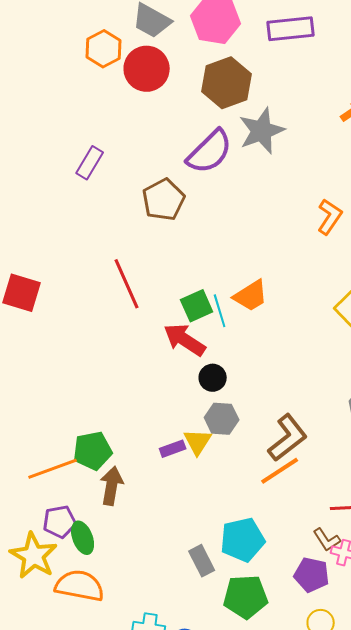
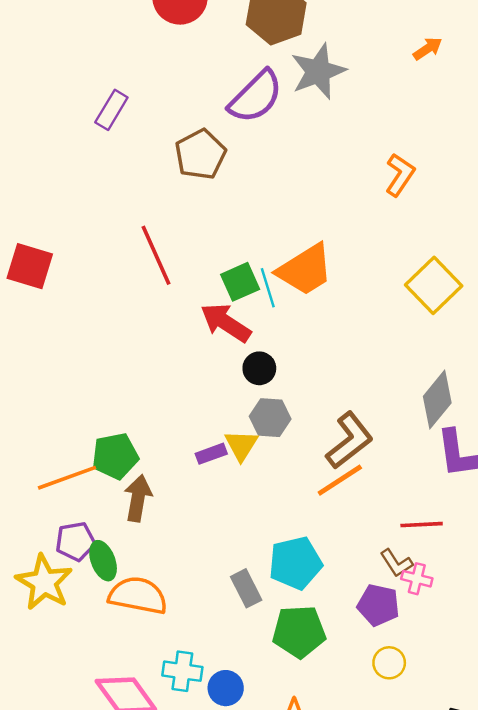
orange trapezoid: (251, 296) -> (305, 270), size x1.4
orange semicircle: (80, 586) -> (138, 595), moved

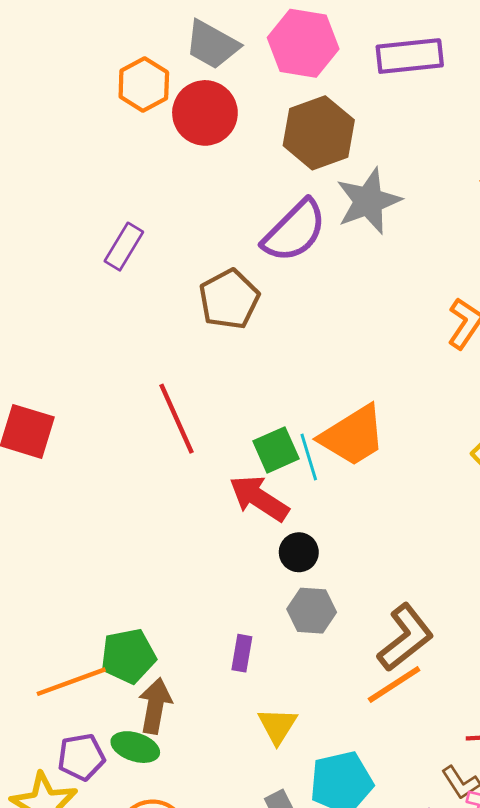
yellow triangle: (241, 445) -> (277, 726), moved
purple rectangle: (211, 454) -> (242, 653), turned -60
green ellipse: (103, 561) -> (135, 747), moved, turned -51

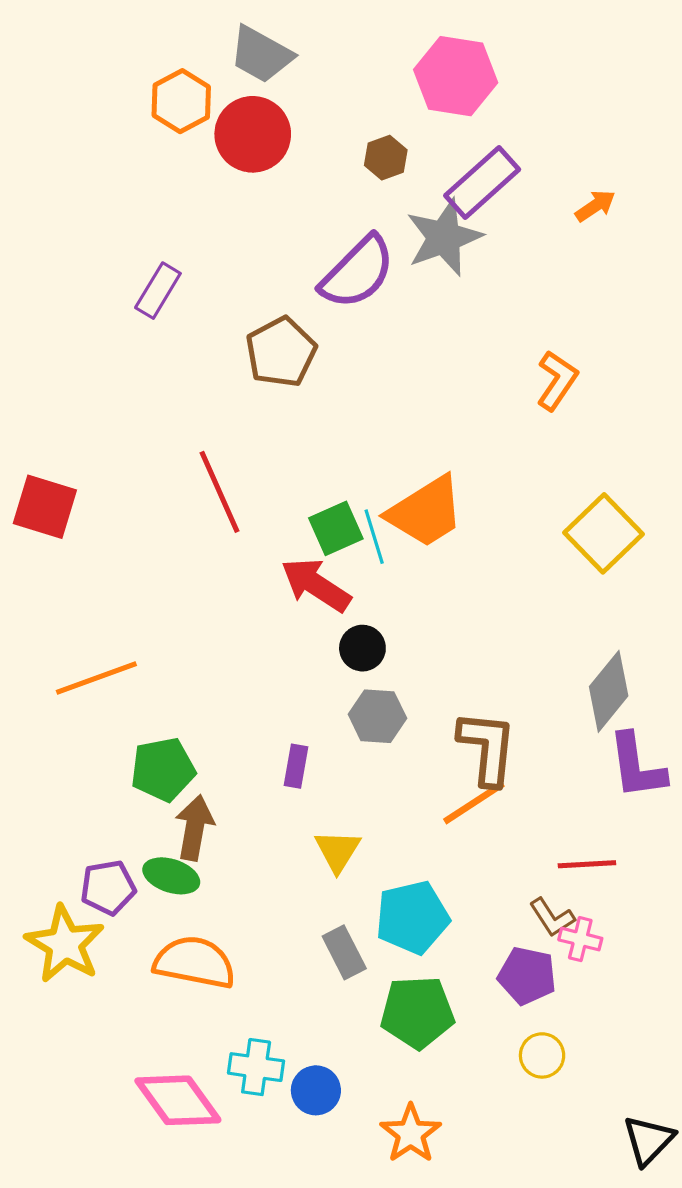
pink hexagon: (303, 43) -> (456, 76), moved
purple rectangle: (410, 56) -> (482, 183), moved, turned -36
brown hexagon: (319, 133) -> (386, 158), size x0.5
brown L-shape: (405, 638) -> (487, 748), turned -46
orange line: (71, 682) -> (96, 678), moved

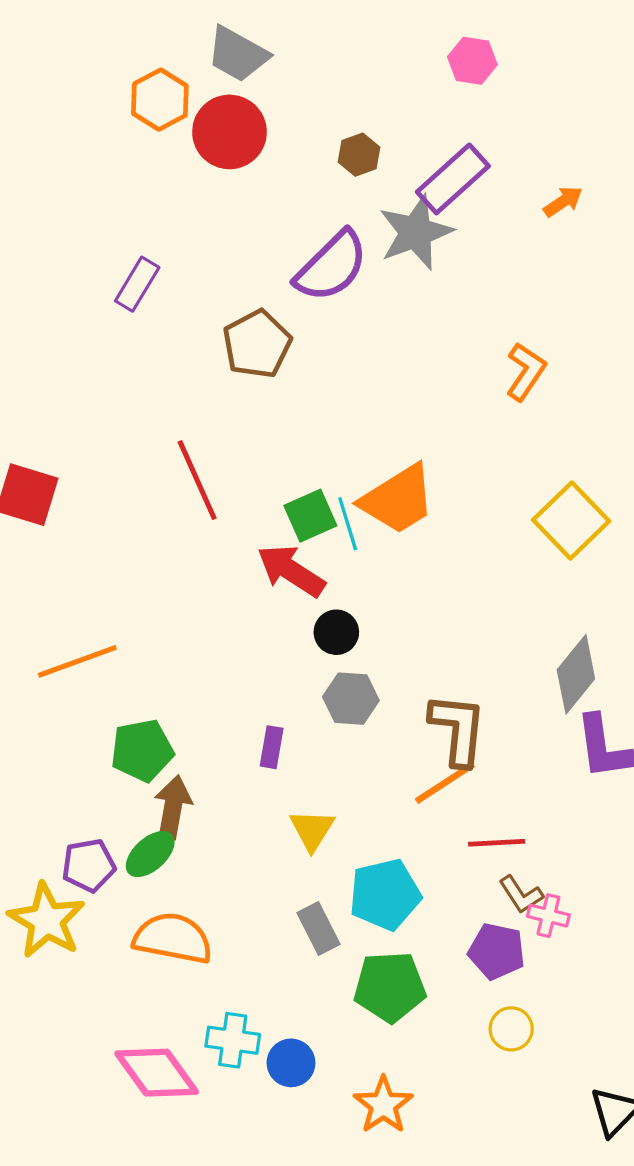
pink hexagon: (456, 76) -> (472, 61), moved, size x0.6
red line: (587, 864) -> (497, 843), moved
green ellipse: (171, 876) -> (150, 854), turned -60

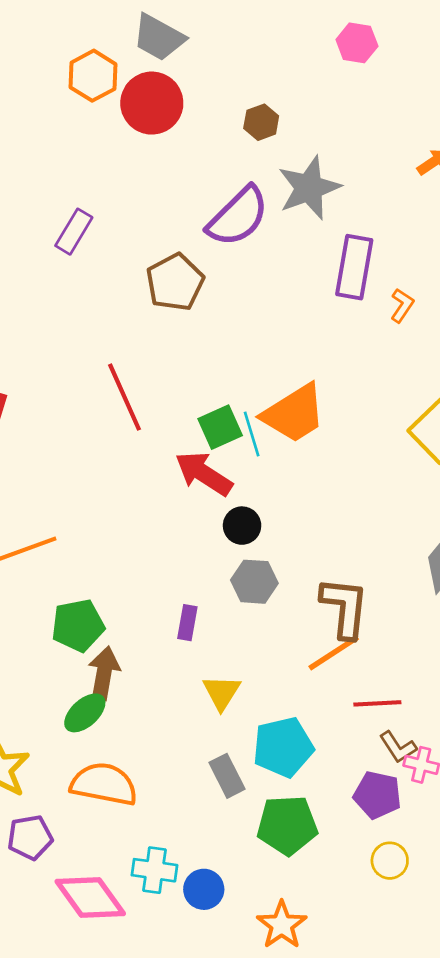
purple rectangle: (453, 179) -> (354, 267), moved, turned -38
orange L-shape: (526, 372) -> (402, 305), size x0.7
purple pentagon: (89, 865) -> (30, 837), moved

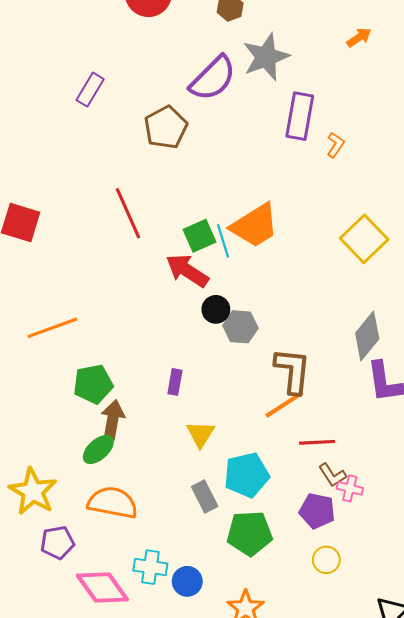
gray hexagon: (254, 582) -> (240, 327), moved

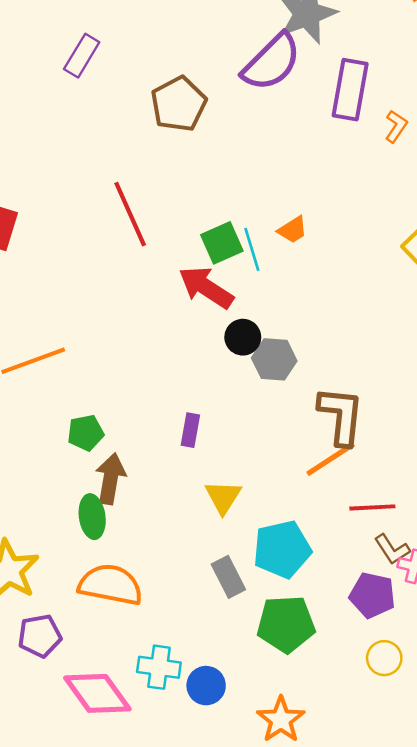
purple semicircle: (213, 78) -> (272, 62), moved
orange trapezoid: (255, 226) -> (293, 230), size x0.5
green pentagon: (93, 384) -> (86, 433), size x0.7
green ellipse: (98, 449) -> (92, 517), turned -56

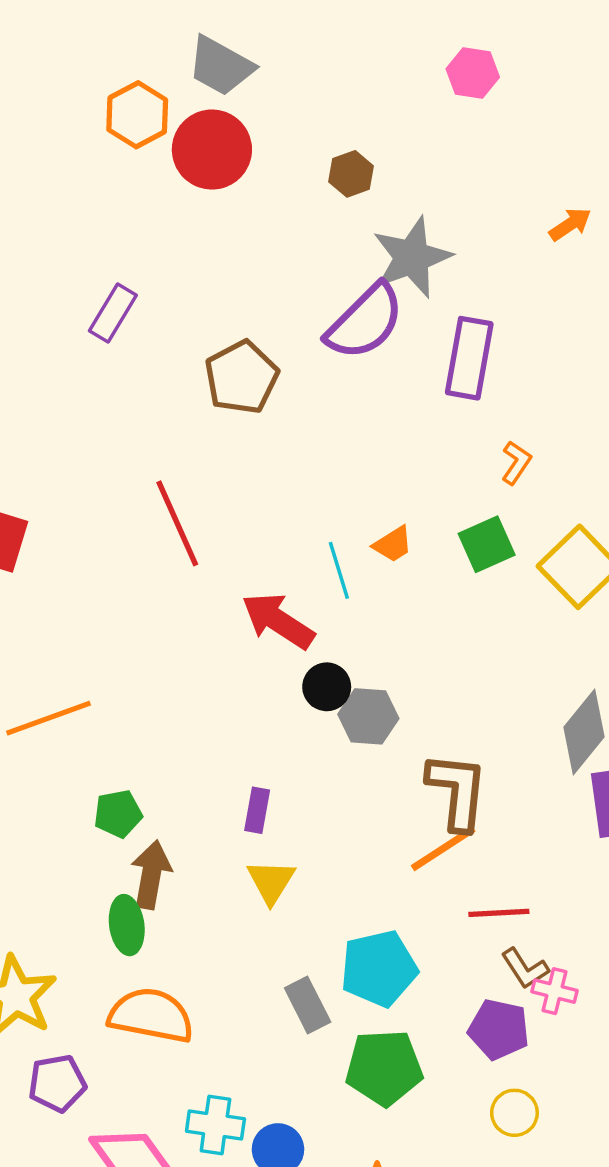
orange L-shape: (396, 126) -> (516, 463), moved
green square: (222, 243) -> (487, 544), moved
yellow triangle: (223, 497) -> (271, 882), moved

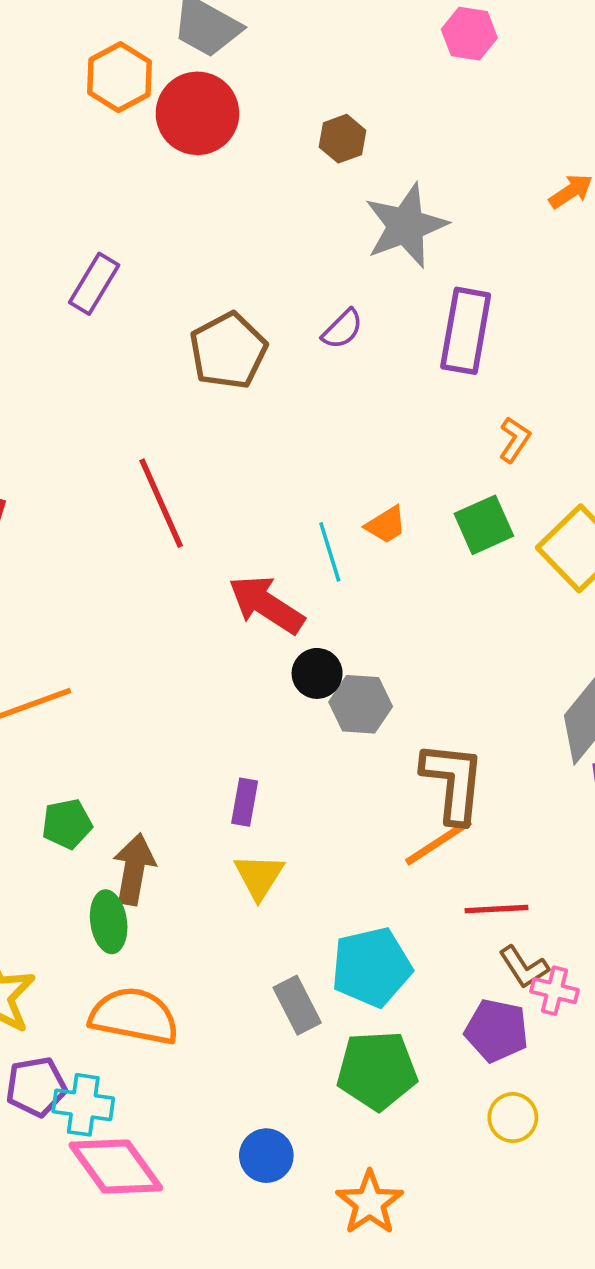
purple semicircle: (365, 322) -> (342, 329), moved, size x0.5
green pentagon: (118, 814) -> (67, 824), moved
cyan cross: (215, 1125) -> (83, 1105), moved

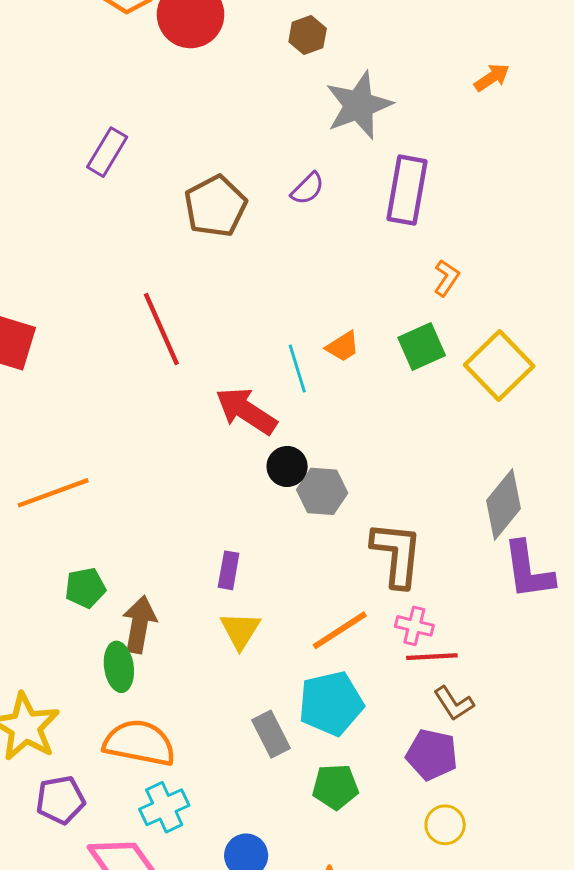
orange line: (439, 842) -> (340, 630), moved
pink cross: (555, 991) -> (414, 626), moved
green pentagon: (377, 1070) -> (335, 787), size x0.7
cyan cross: (83, 1105) -> (164, 807), moved, turned -33

